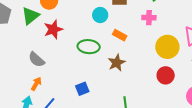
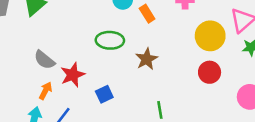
red star: (53, 29) -> (73, 75), moved
orange rectangle: (120, 35) -> (147, 14), moved, turned 32

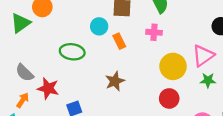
green ellipse: (110, 40) -> (72, 52), moved
red star: (73, 75) -> (48, 88), turned 30

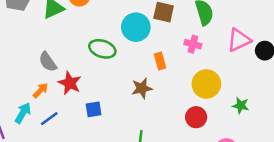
cyan circle: (99, 26) -> (136, 27), size x1.5
orange rectangle: (119, 41) -> (160, 61), moved
pink triangle: (203, 56) -> (239, 40), moved

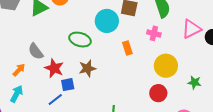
brown star: (142, 88) -> (87, 68), moved
orange arrow: (40, 90) -> (19, 70), moved
blue square: (94, 109) -> (68, 85), moved
blue line: (49, 119) -> (55, 99), moved

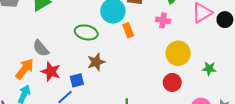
orange rectangle: (127, 48) -> (128, 30), moved
red star: (54, 68) -> (51, 72), moved
orange arrow: (19, 70) -> (25, 69), size x1.5

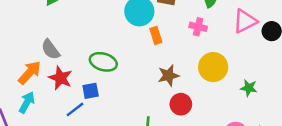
green ellipse: (86, 32) -> (103, 62), moved
brown star: (96, 62) -> (168, 75), moved
red circle: (172, 82) -> (181, 104), moved

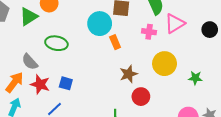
pink triangle: (245, 21) -> (175, 23), moved
green ellipse: (103, 62) -> (56, 43), moved
blue square: (91, 91) -> (66, 83), moved, turned 32

